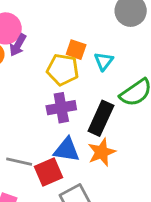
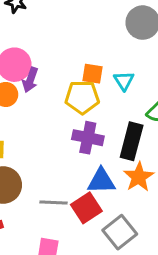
purple cross: (61, 108) -> (88, 138), turned 32

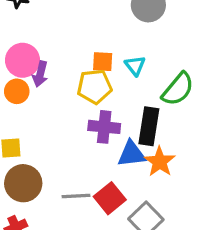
blue triangle: (101, 181) -> (132, 154), moved

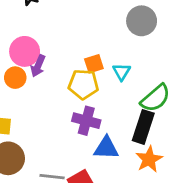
orange square: (103, 62) -> (94, 64), turned -30
black rectangle: (149, 126) -> (143, 127), moved
orange star: (160, 162) -> (149, 159), moved

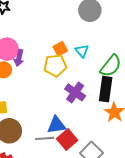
purple cross: (86, 121) -> (75, 92), moved, turned 30
blue triangle: (106, 148) -> (56, 125), moved

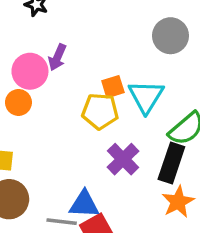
cyan triangle: (82, 51) -> (146, 97), size x1.6
purple arrow: (19, 58) -> (57, 57), moved

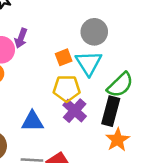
gray circle: (171, 36) -> (94, 32), moved
yellow pentagon: (100, 111) -> (67, 88), moved
blue triangle: (84, 204) -> (32, 121), moved

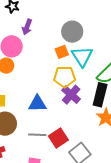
gray circle: (94, 32) -> (72, 32), moved
purple arrow: (21, 38) -> (27, 27), moved

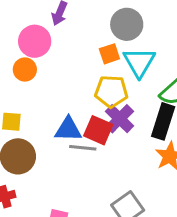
gray line: (37, 135) -> (83, 148), moved
red square: (58, 138) -> (98, 130), moved, turned -36

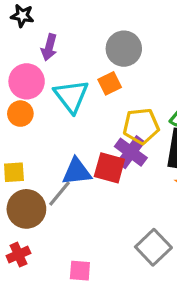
cyan triangle: (139, 62) -> (71, 96), moved
yellow pentagon: (111, 91) -> (141, 126), moved
gray line: (83, 148) -> (59, 194), moved, turned -48

